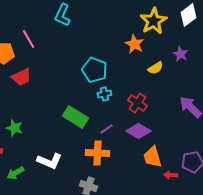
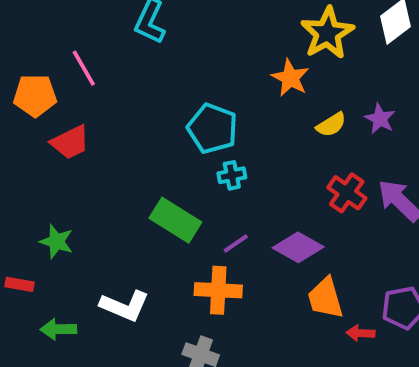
purple star: (180, 54) -> (380, 119), moved
red cross: (138, 103) -> (347, 193), moved
green arrow: (16, 173) -> (58, 329), turned 30

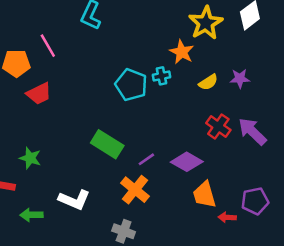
purple star: (380, 119) -> (240, 78), turned -30
cyan cross: (232, 175) -> (161, 76), moved
orange cross: (218, 290) -> (135, 190), turned 36

